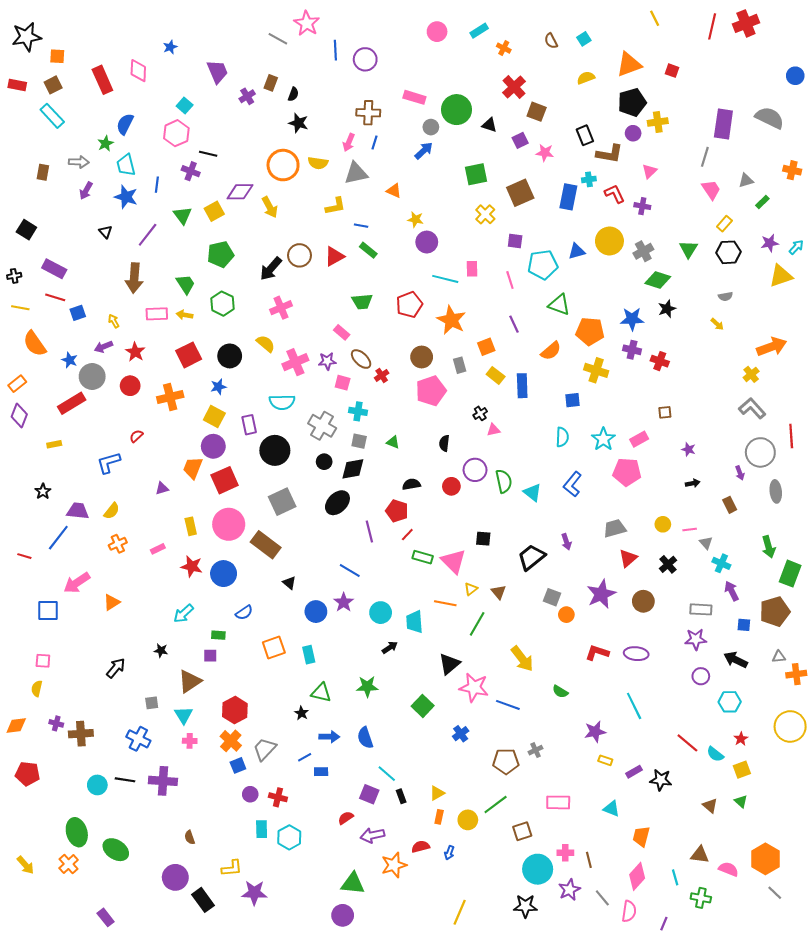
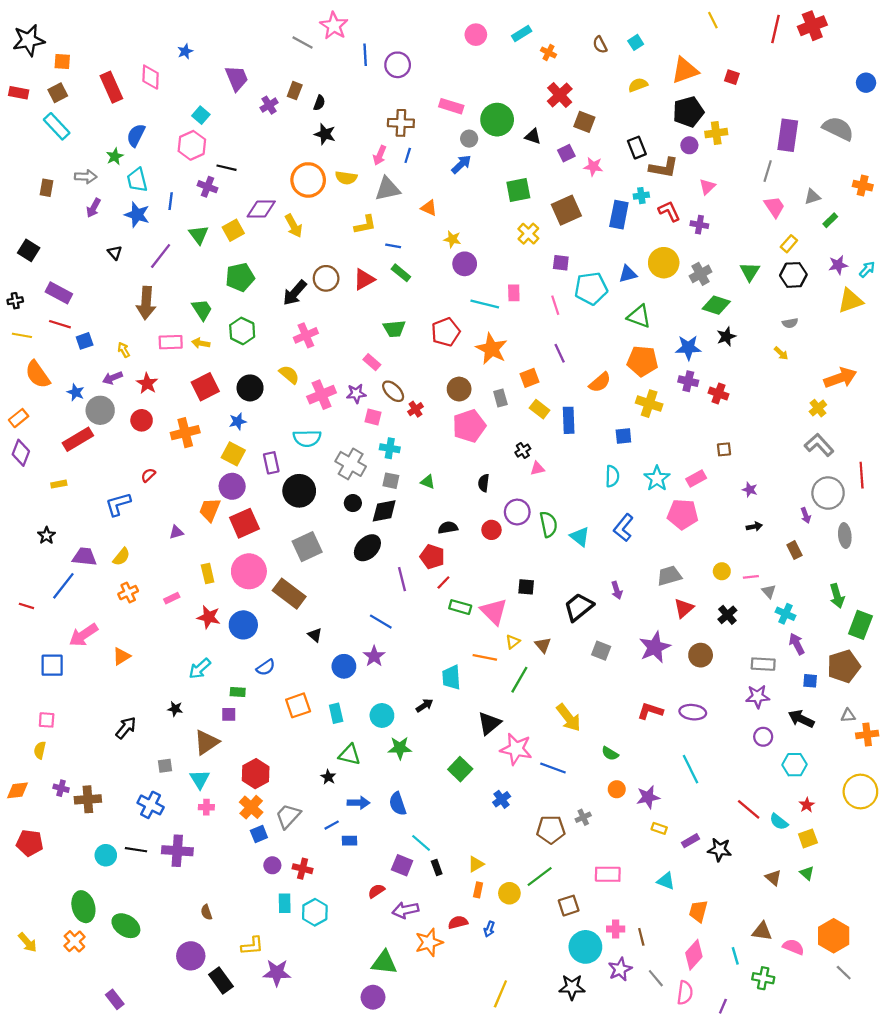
green triangle: (559, 305) -> (639, 316), moved
cyan circle: (381, 613) -> (382, 715), moved
orange circle: (566, 615) -> (617, 789), moved

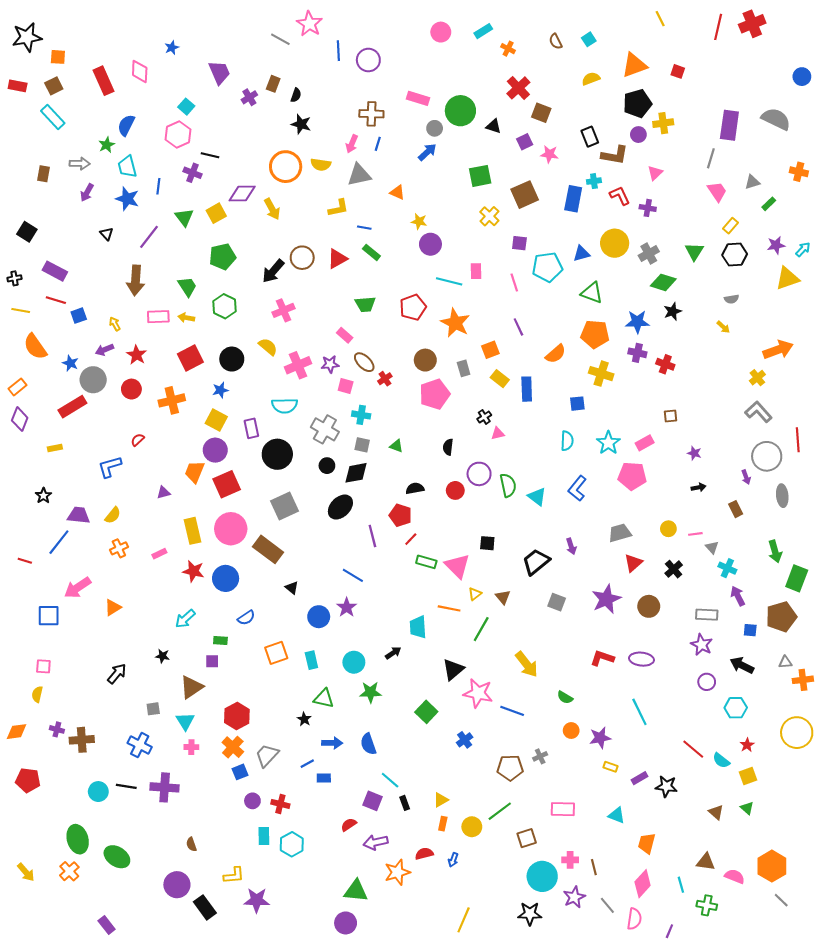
yellow rectangle: (208, 573) -> (192, 531), size x1.4
purple star: (758, 696) -> (702, 645), turned 30

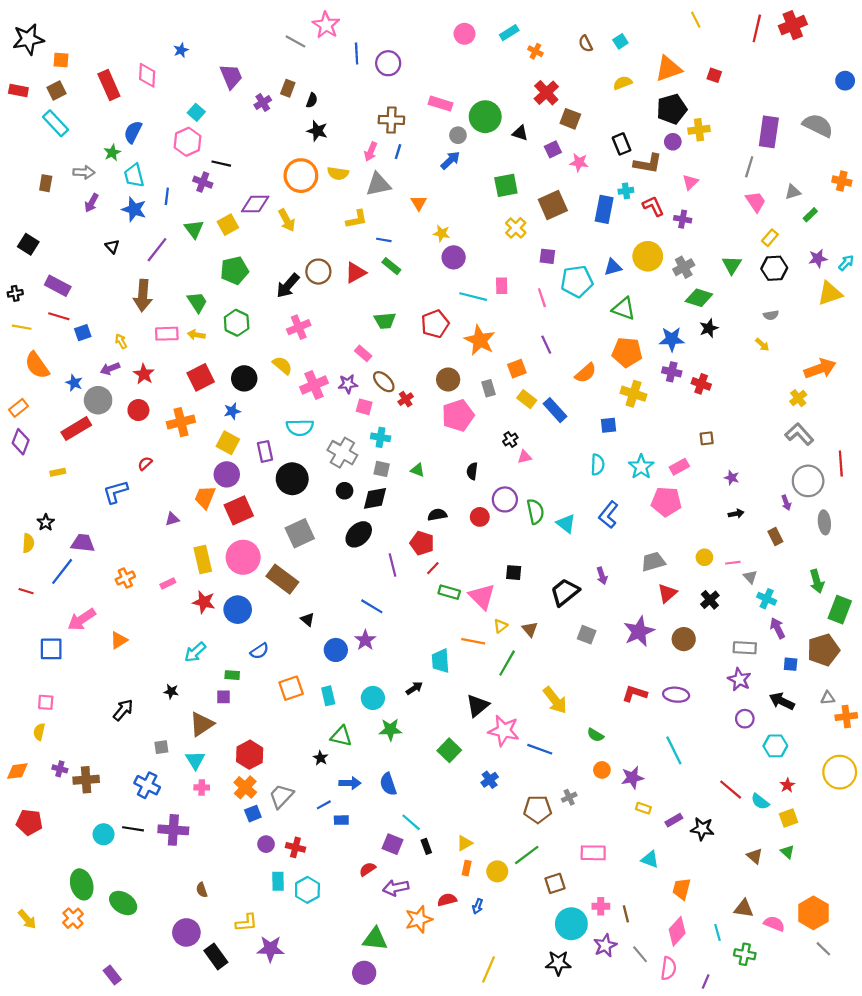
orange triangle: (397, 192) -> (419, 203), turned 35
blue rectangle: (527, 389) -> (555, 410), turned -40
yellow semicircle: (113, 515) -> (28, 543), moved, turned -36

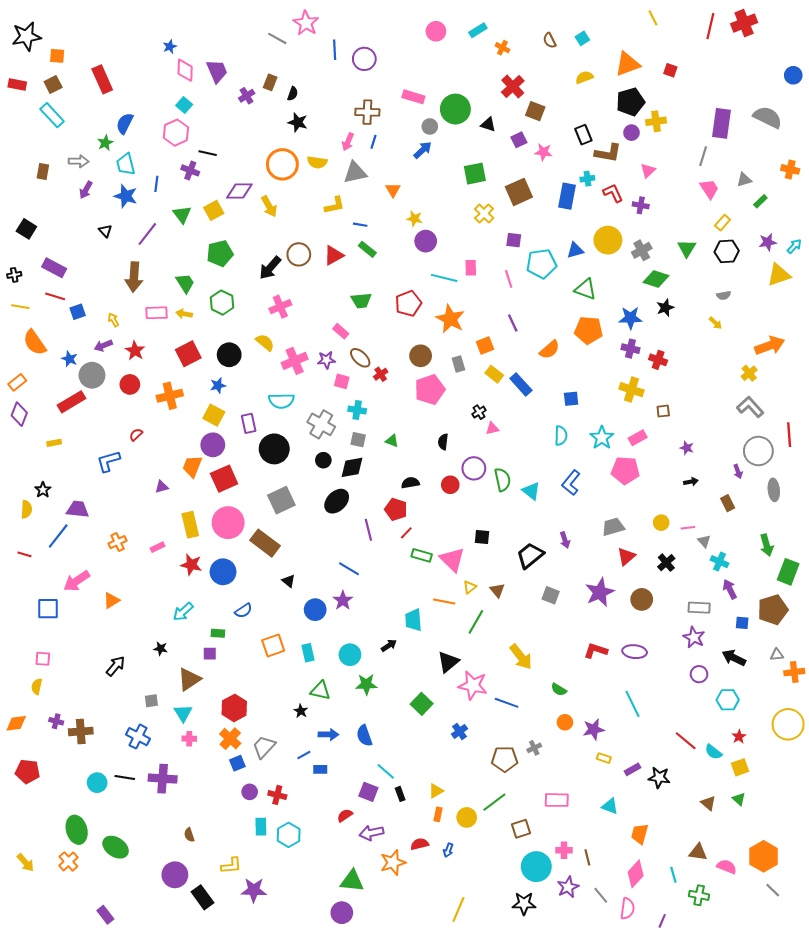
pink diamond: (147, 75) -> (185, 70), moved
yellow cross: (634, 394) -> (631, 390), moved

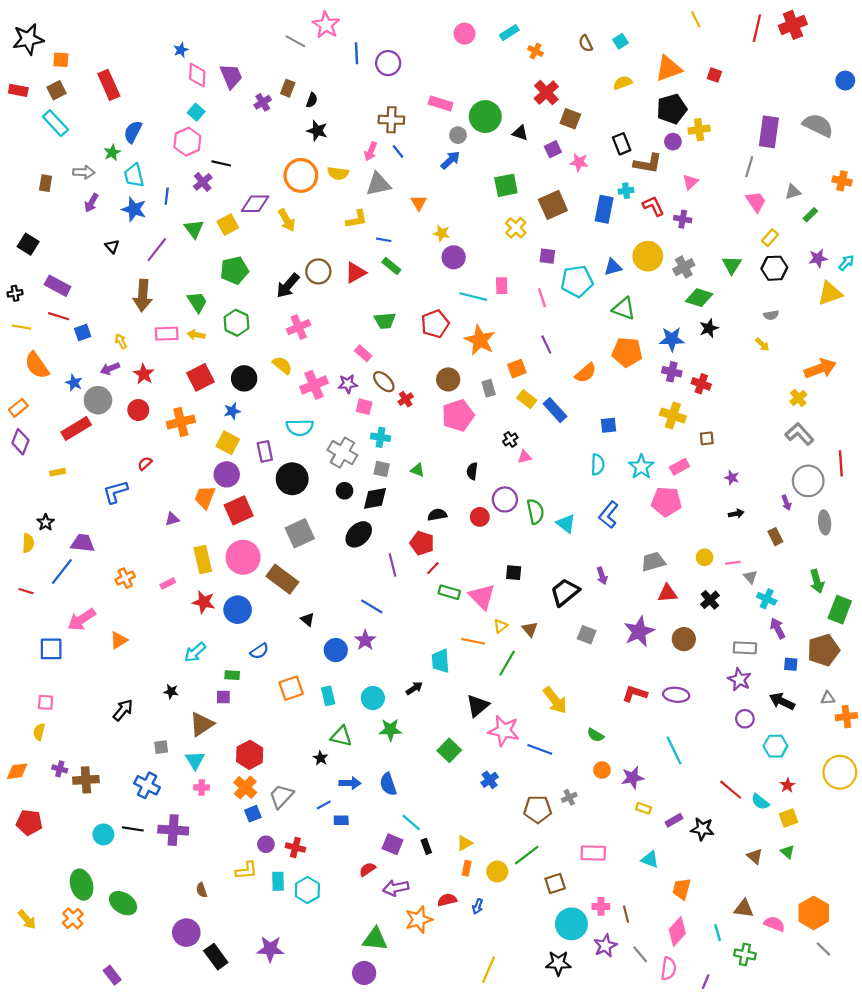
blue line: (374, 142) -> (398, 151), turned -56
purple cross: (190, 170) -> (203, 182), turned 30
red triangle: (626, 556) -> (667, 593), turned 36
yellow L-shape: (231, 866) -> (246, 870), moved

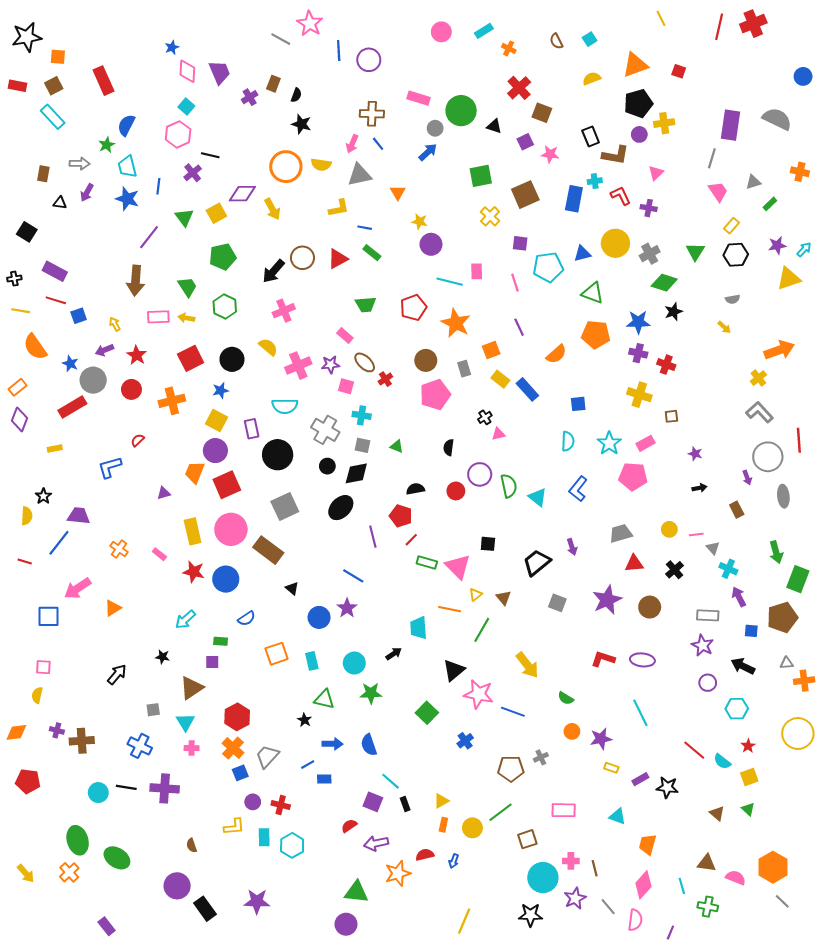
black triangle: (112, 246) -> (60, 203), moved, turned -40
orange cross: (125, 578) -> (119, 549), turned -30
pink rectangle: (168, 583) -> (159, 554), turned 64

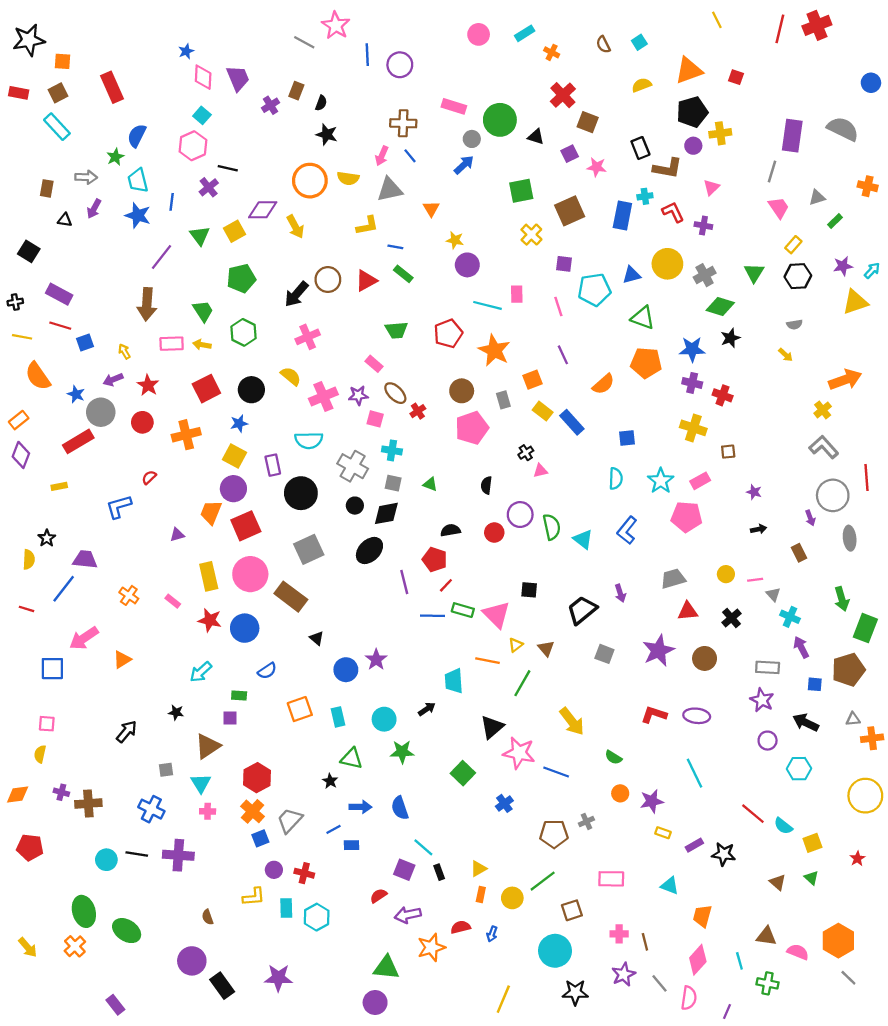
blue line: (353, 576) -> (432, 616), moved, turned -30
red star: (748, 746) -> (857, 859), moved
cyan circle: (543, 878) -> (555, 951), moved

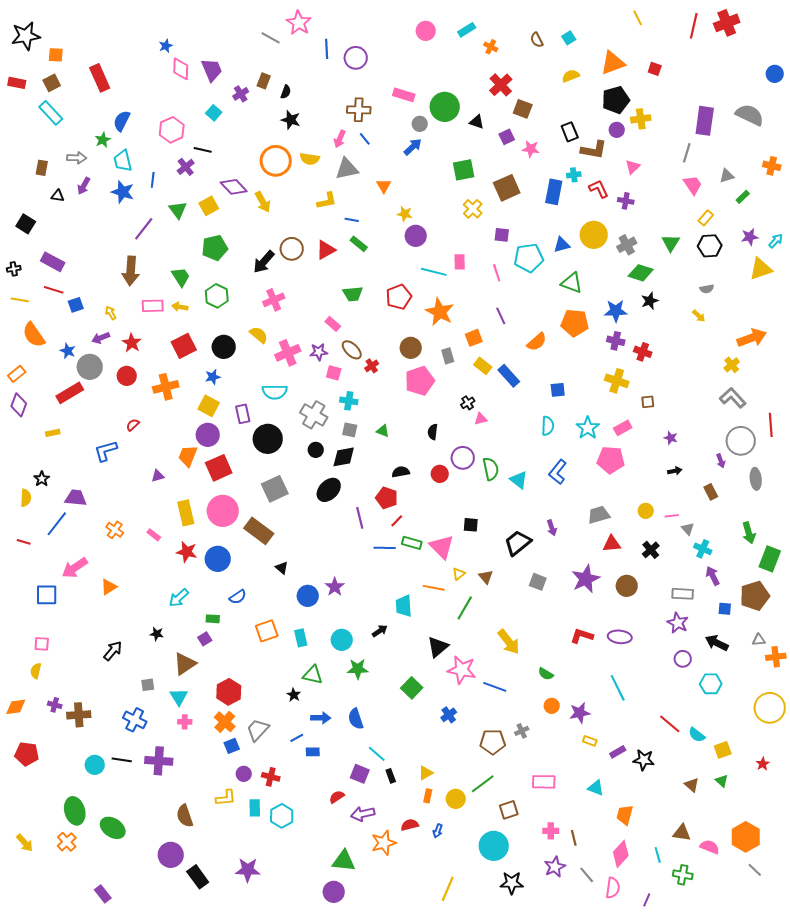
cyan square: (202, 115) -> (214, 113), moved
purple diamond: (263, 210) -> (234, 187), turned 48
purple square: (230, 718) -> (205, 639), turned -32
brown semicircle: (208, 917) -> (185, 816), size x1.6

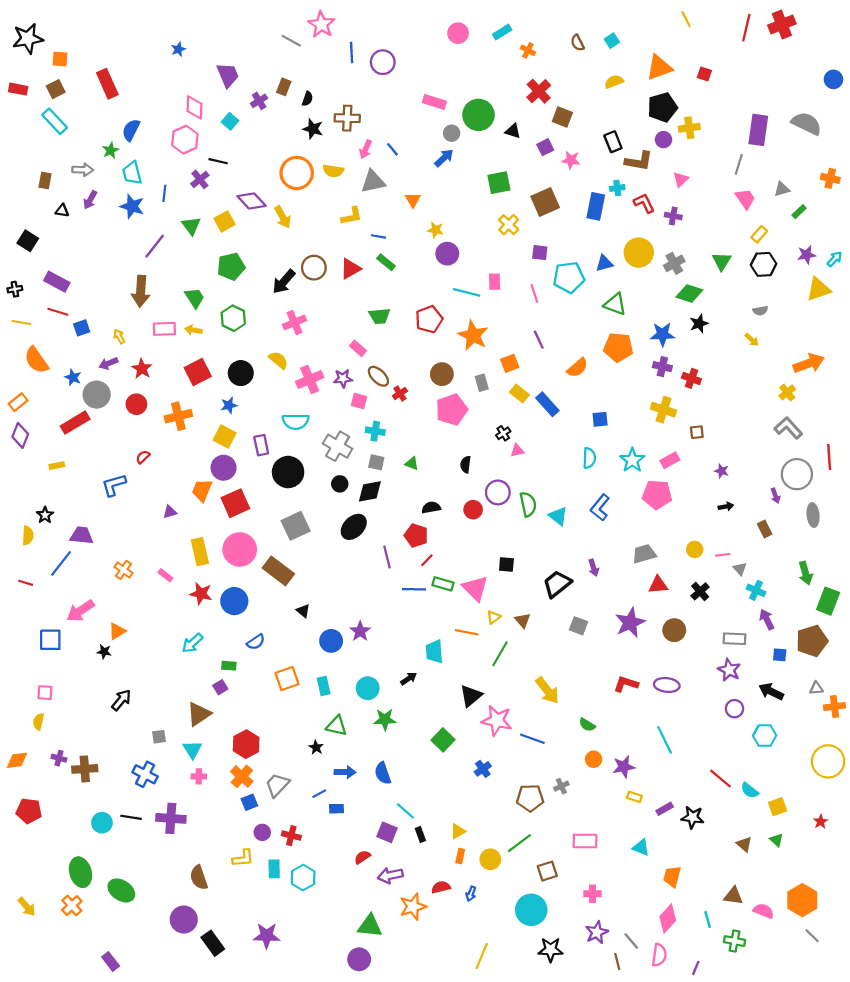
pink diamond: (181, 69) -> (194, 107), moved
brown cross: (359, 110) -> (347, 118), moved
black star: (157, 634) -> (104, 652), moved
brown line: (574, 838) -> (617, 961), moved

